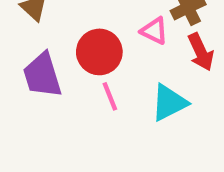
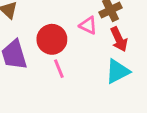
cyan triangle: (169, 103) -> (117, 71), moved

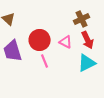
pink triangle: (88, 25) -> (66, 42), moved

